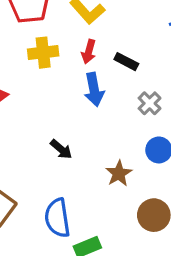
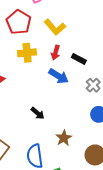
blue arrow: (94, 89) -> (59, 76), turned -48
brown star: (119, 173) -> (64, 138), moved

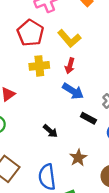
black rectangle: (79, 59) -> (88, 118), moved

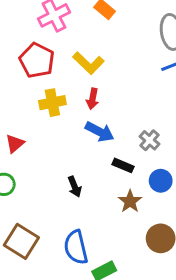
black arrow: (50, 131) -> (75, 187), turned 32
brown star: (78, 158) -> (130, 201), moved

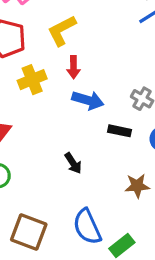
yellow L-shape: (88, 63) -> (62, 31), turned 120
brown star: (130, 201) -> (137, 186), moved, turned -30

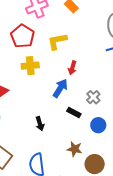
red arrow: (73, 67) -> (72, 68), moved
blue arrow: (88, 100) -> (60, 88), turned -90

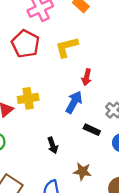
yellow cross: (30, 66) -> (28, 98), moved
brown star: (75, 149) -> (82, 171), moved

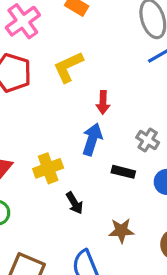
yellow cross: (28, 98) -> (48, 168), moved

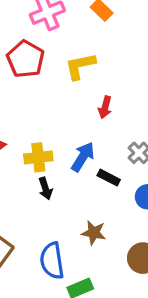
blue arrow: (92, 139) -> (83, 157), moved
black arrow: (75, 203) -> (45, 188), moved

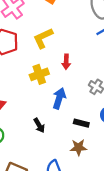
yellow cross: (38, 157) -> (39, 74), moved
black rectangle: (109, 178) -> (81, 123), moved

